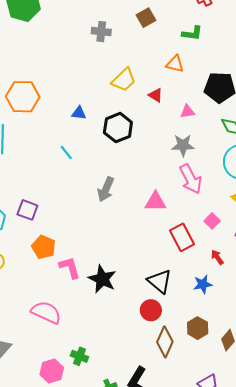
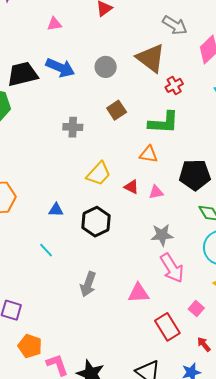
green L-shape: (192, 33) -> (164, 123), size x1.5
pink triangle: (187, 112) -> (156, 192), moved

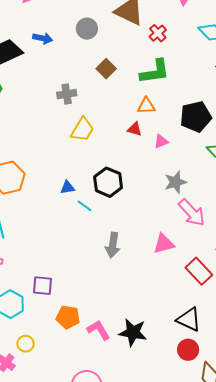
blue arrow: (60, 68) -> (43, 38), size x0.7
yellow trapezoid: (99, 174) -> (82, 130), moved
red triangle: (131, 187) -> (135, 129), moved
blue triangle: (56, 210) -> (67, 187), moved
cyan line: (46, 250) -> (84, 206), moved

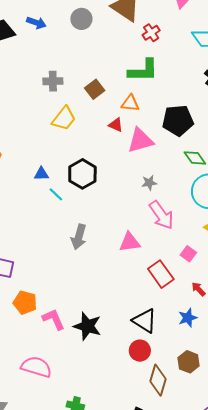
brown square: (106, 69) -> (95, 89), moved
pink triangle: (161, 141) -> (140, 140), size x1.8
gray star: (175, 182) -> (149, 183), size x0.7

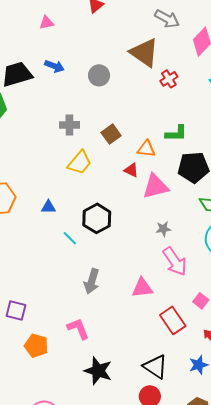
gray circle: (81, 19) -> (99, 75), moved
green L-shape: (143, 71) -> (176, 133), moved, size x0.7
blue triangle: (41, 174) -> (48, 207), moved
pink L-shape: (54, 319) -> (78, 329), moved

